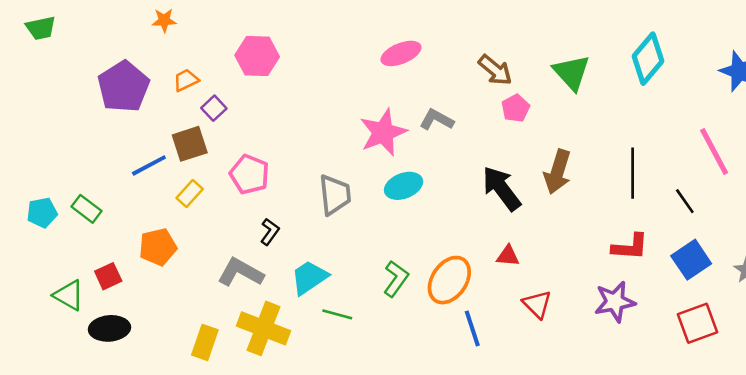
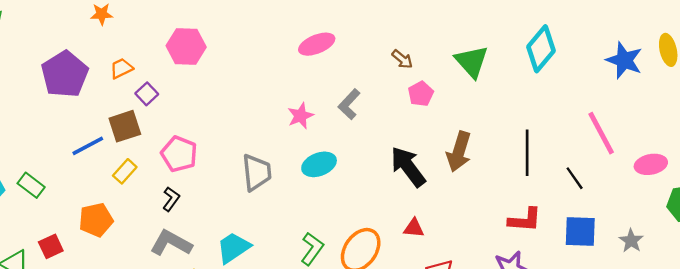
brown arrow: (495, 70) -> (402, 59), size x0.7
gray L-shape: (437, 120) -> (349, 104), turned -76
pink star: (383, 132) -> (301, 116), size x0.6
black L-shape: (270, 232) -> (171, 199), moved
blue square: (691, 260) -> (580, 231), turned 36

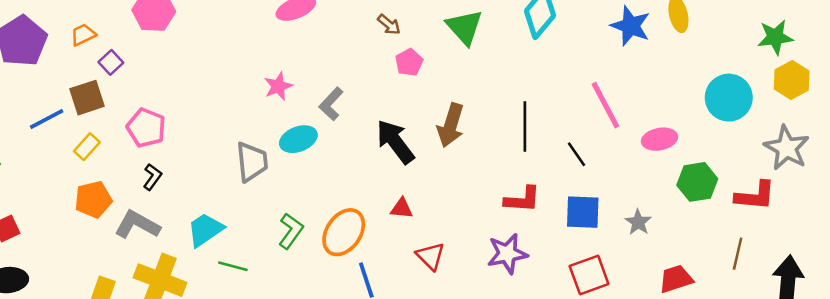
gray L-shape: (349, 104) -> (331, 104), moved
gray trapezoid: (257, 172) -> (252, 162), moved
black L-shape: (171, 199) -> (152, 177), moved
orange pentagon: (96, 220) -> (93, 200), moved

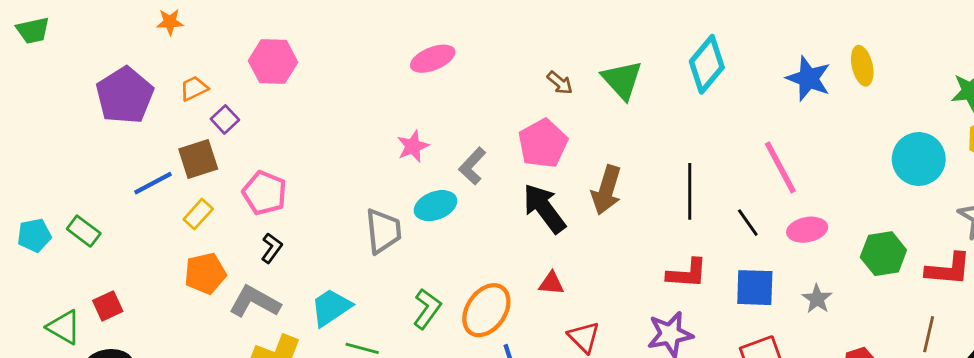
brown arrow: (389, 25) -> (560, 83), moved
pink pentagon: (409, 62) -> (543, 143), moved, size x1.6
pink ellipse: (660, 139) -> (807, 230), moved

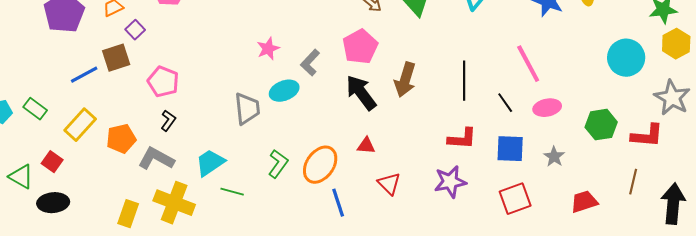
yellow rectangle: (198, 214) -> (80, 125), moved, size x1.5
red square: (108, 306) -> (52, 162), turned -30

